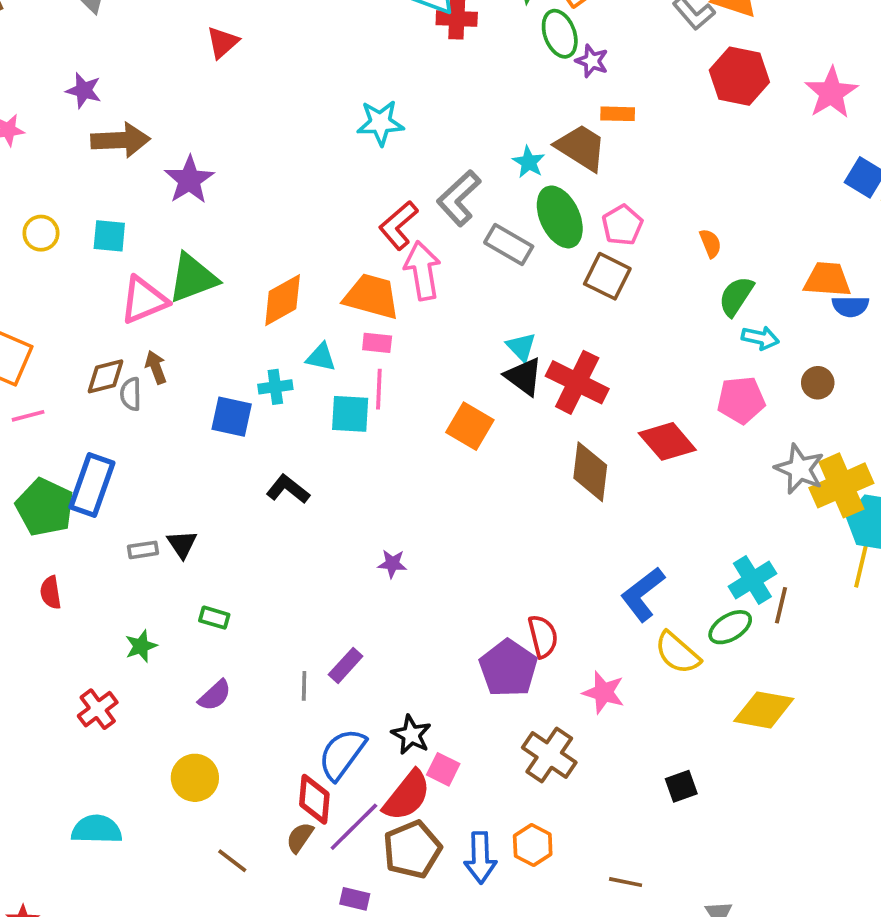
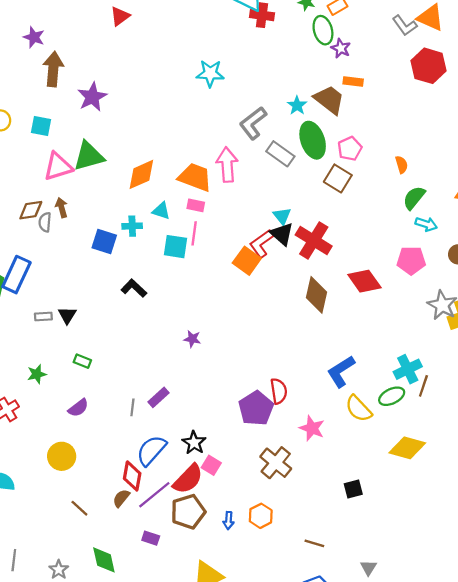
brown arrow: (121, 140) -> (53, 69), turned -88
red L-shape: (398, 225) -> (261, 244), moved
blue arrow: (480, 858) -> (229, 520), size x0.6

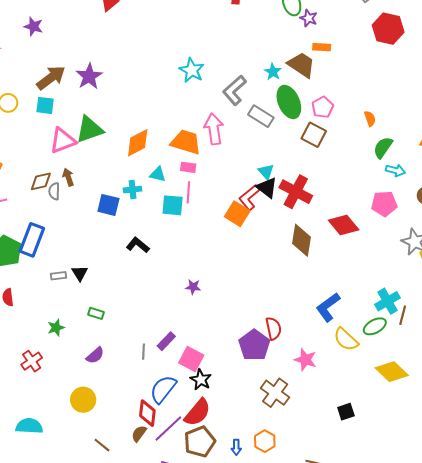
brown arrow: (53, 69) -> (51, 78), moved, turned 52
cyan star: (210, 73) -> (192, 70), moved, turned 30
yellow diamond: (407, 448) -> (392, 372), turned 32
pink square: (211, 465) -> (191, 359), moved, size x1.4

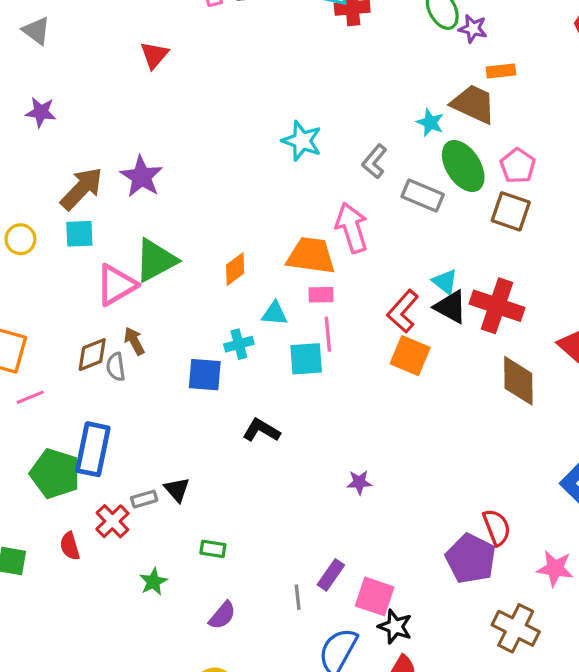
gray L-shape: (235, 90) -> (374, 161), size x0.7
orange diamond: (138, 143) -> (235, 269), size x0.7
red L-shape: (249, 198) -> (403, 311), moved
red cross: (32, 361) -> (112, 521), moved

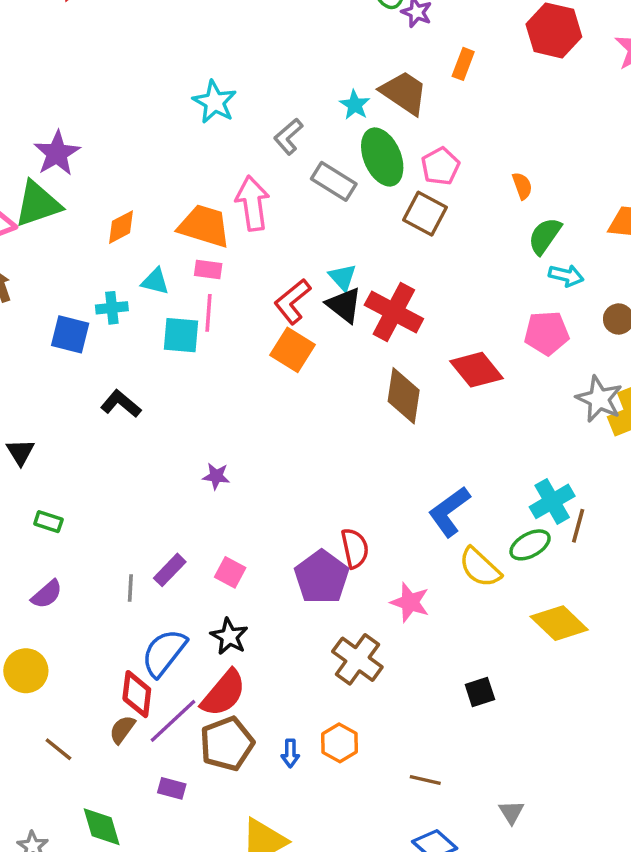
orange rectangle: (501, 71) -> (463, 64), moved, turned -72
purple star: (141, 177) -> (57, 153), moved
pink square: (375, 596) -> (230, 572), moved, size x0.7

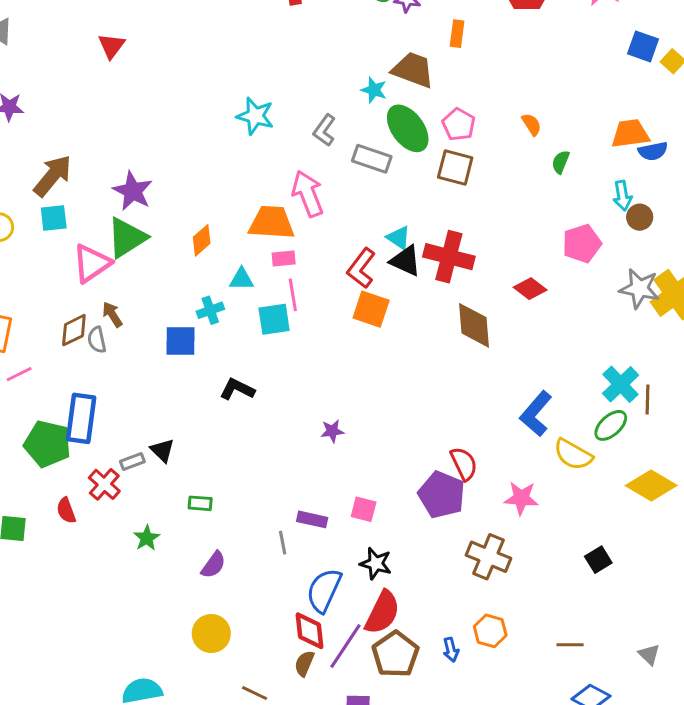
green semicircle: (545, 236) -> (561, 162), size x0.7
cyan arrow: (566, 276) -> (622, 196), moved, turned 80
red diamond: (476, 370) -> (530, 289), size x0.7
purple rectangle: (170, 570) -> (312, 519), turned 72

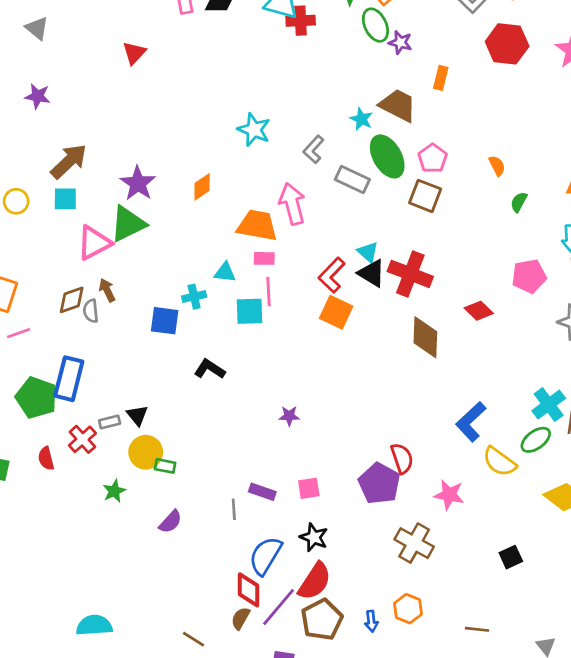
orange diamond: (202, 240) -> (202, 187), moved
pink square: (364, 509) -> (309, 488), turned -30
yellow circle: (211, 634) -> (146, 452), moved

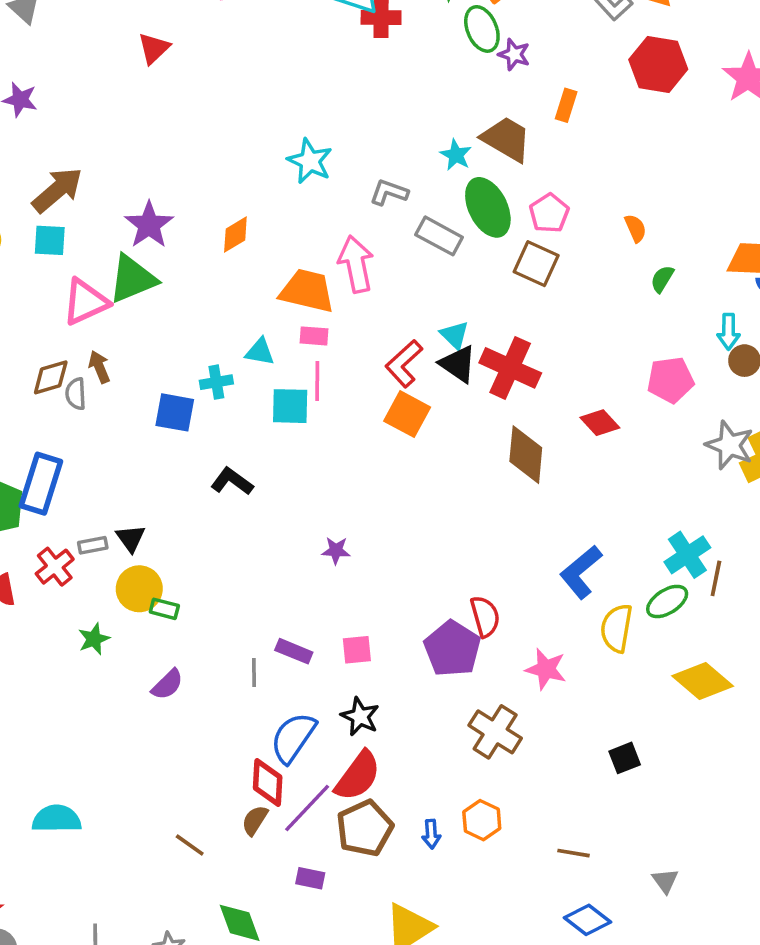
gray L-shape: (314, 149) -> (389, 192), turned 64
yellow semicircle: (499, 462) -> (616, 628), turned 60

